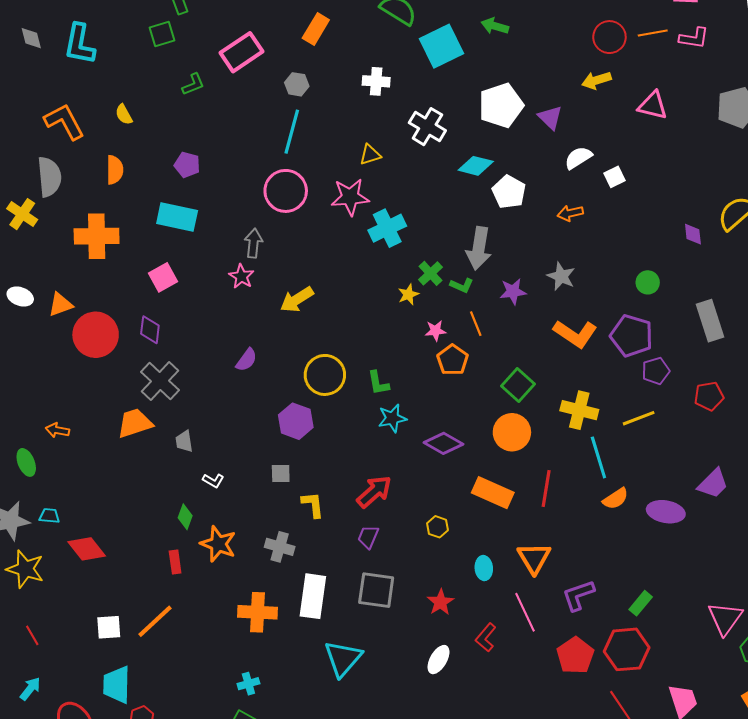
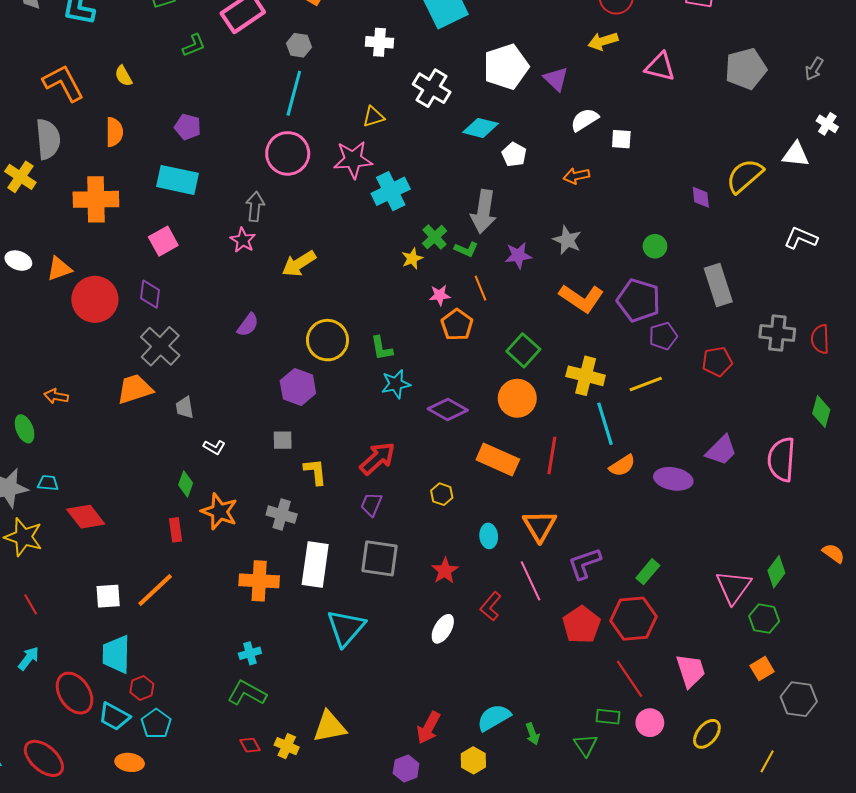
white square: (614, 177) -> (621, 139), turned 30
white pentagon: (509, 192) -> (514, 154), size x0.7

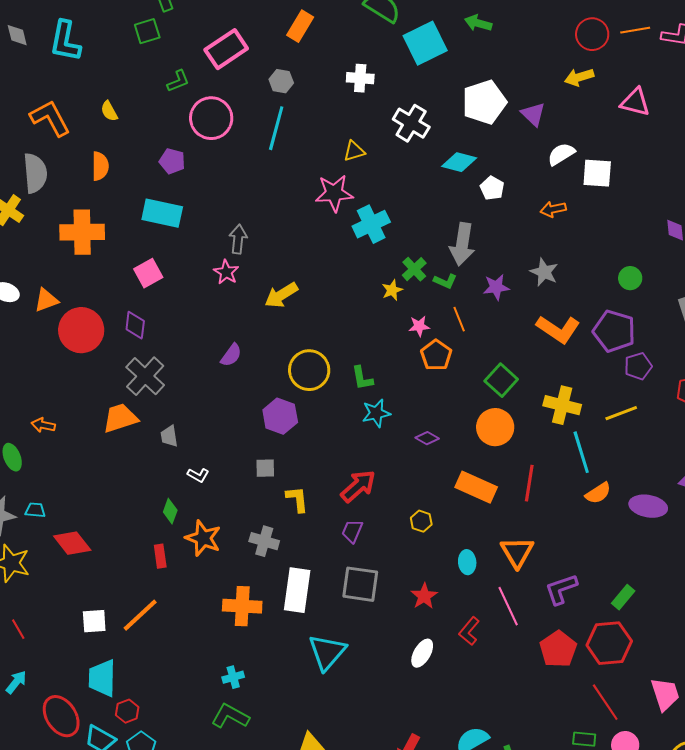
white square: (621, 139) -> (597, 173), size x1.5
pink circle: (288, 153) -> (211, 118), moved
purple diamond: (448, 409) -> (427, 438), size x0.6

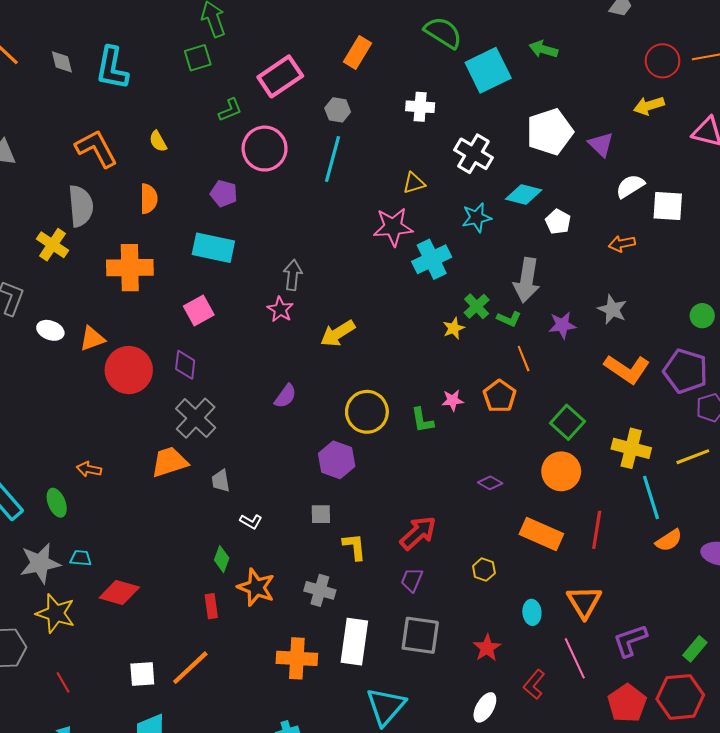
pink star: (419, 326) -> (453, 400), moved
cyan star: (376, 413) -> (477, 217), moved
red diamond: (72, 543) -> (119, 593), turned -36

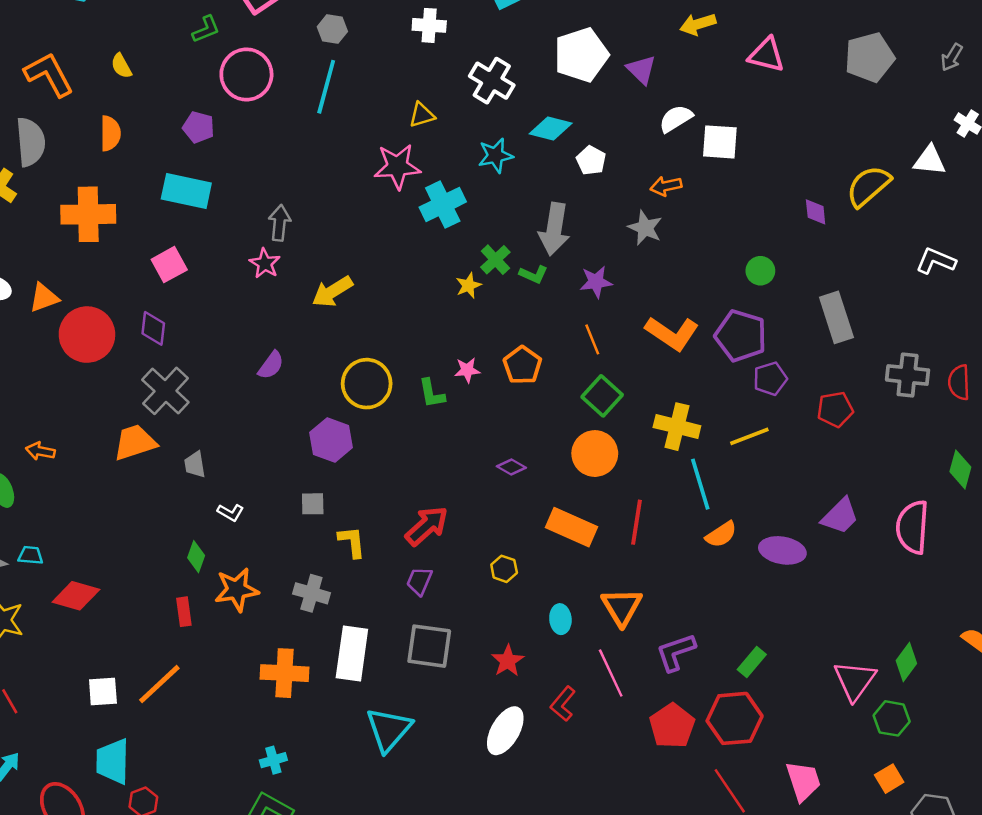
gray star: (612, 309) -> (645, 228), moved
orange line: (524, 359) -> (592, 339), moved
orange star: (256, 587) -> (237, 590), turned -30
white ellipse: (485, 707) -> (505, 731), size x1.4

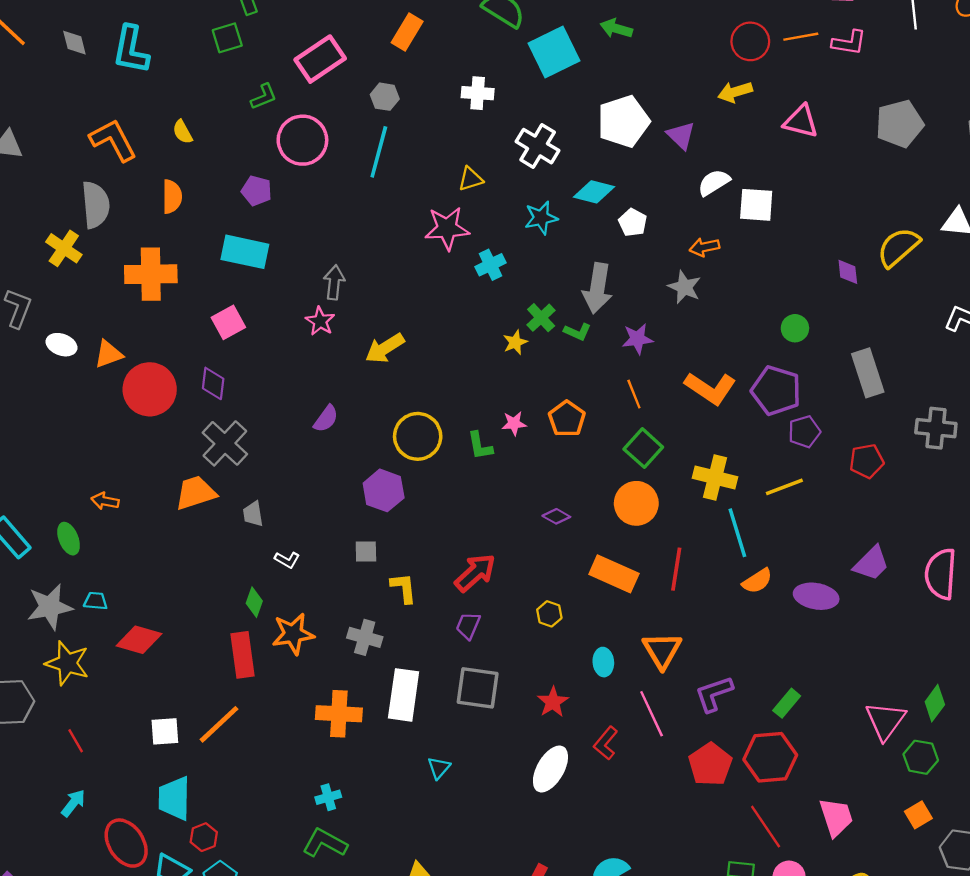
cyan cross: (443, 205) -> (491, 265), size x0.7
red rectangle: (184, 612) -> (243, 655), size x1.6
cyan triangle: (389, 729) -> (439, 768), size x0.5

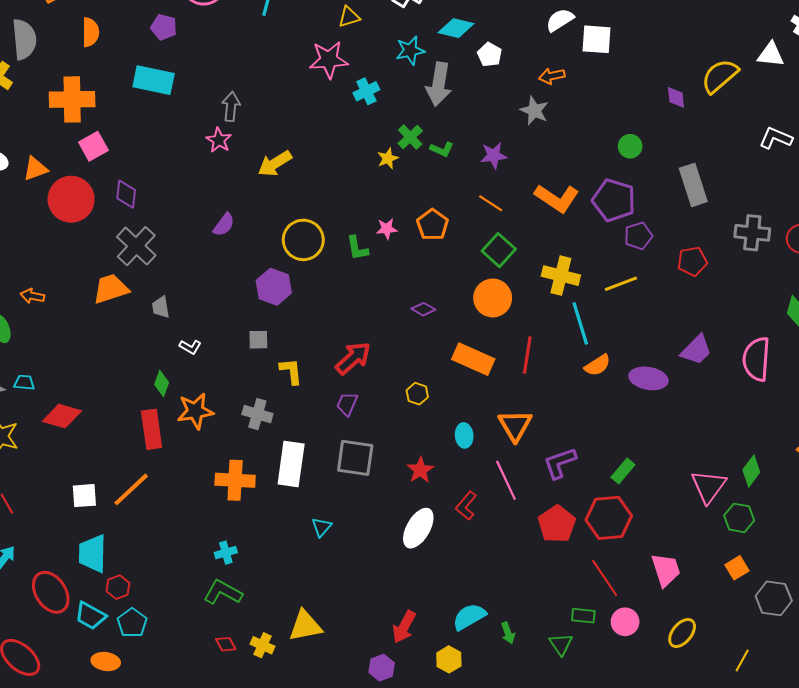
gray arrow: (597, 288) -> (439, 84), moved
pink square: (228, 322) -> (93, 146), moved
orange line: (634, 394) -> (491, 203), turned -35

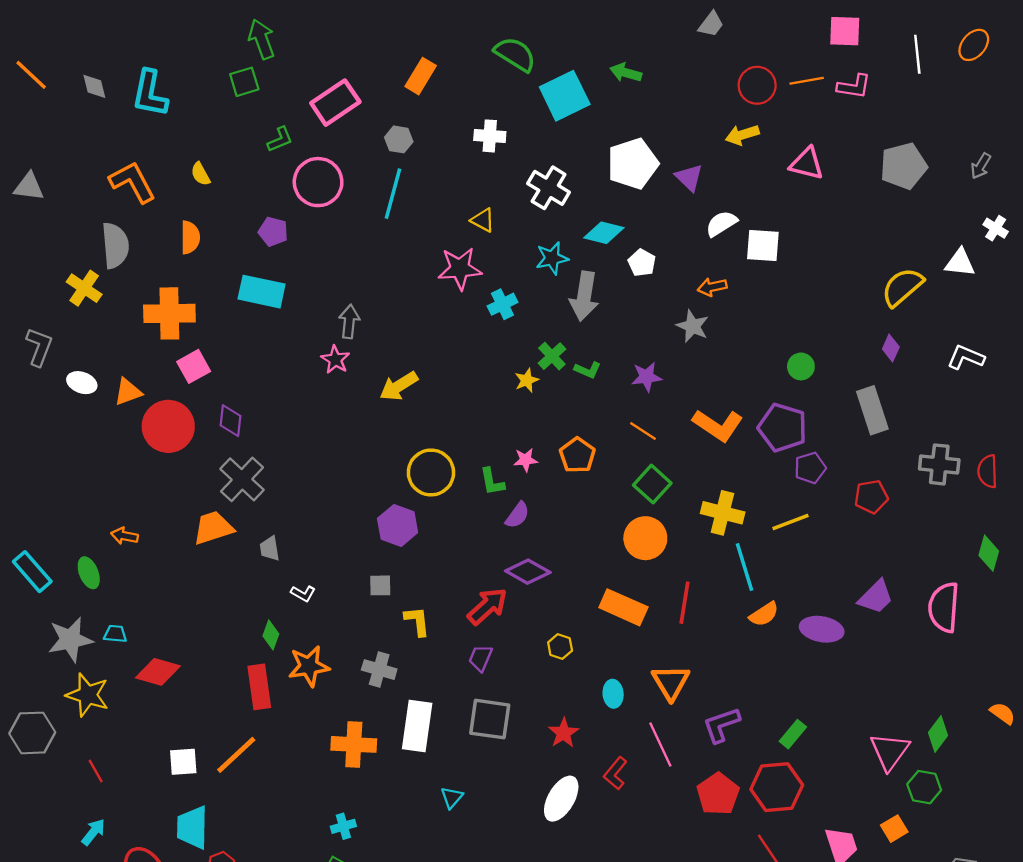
yellow triangle: (349, 17) -> (483, 220), turned 45
purple diamond: (676, 97) -> (891, 348), moved, turned 30
purple semicircle: (224, 225) -> (517, 515), moved
purple diamond: (423, 309) -> (528, 572), moved, size x1.6
orange square: (737, 568) -> (894, 829), moved

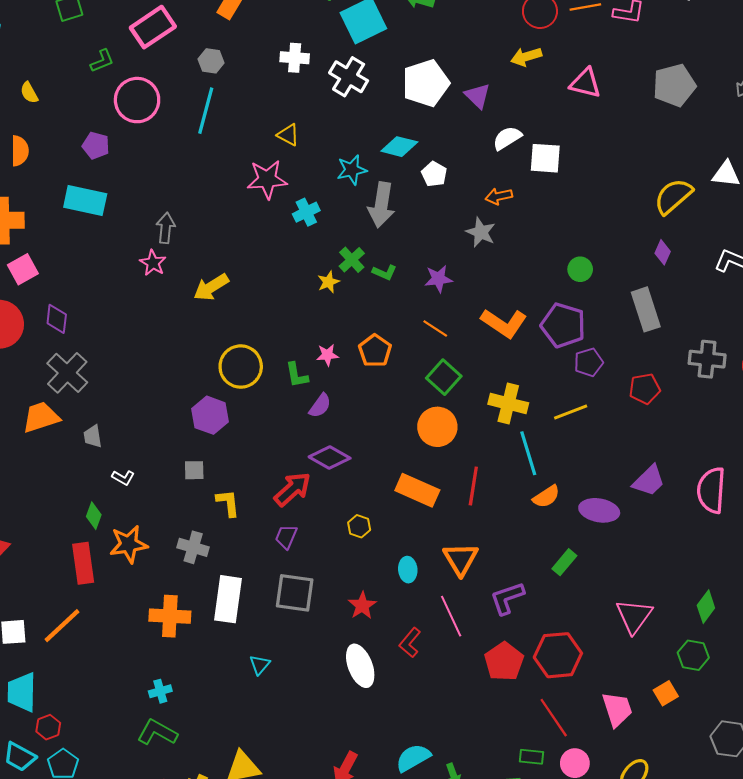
white cross: (549, 188) -> (349, 77), moved
green rectangle: (793, 734) -> (564, 562), moved
pink triangle: (890, 751) -> (634, 616), moved
white ellipse: (561, 799) -> (360, 666), turned -51

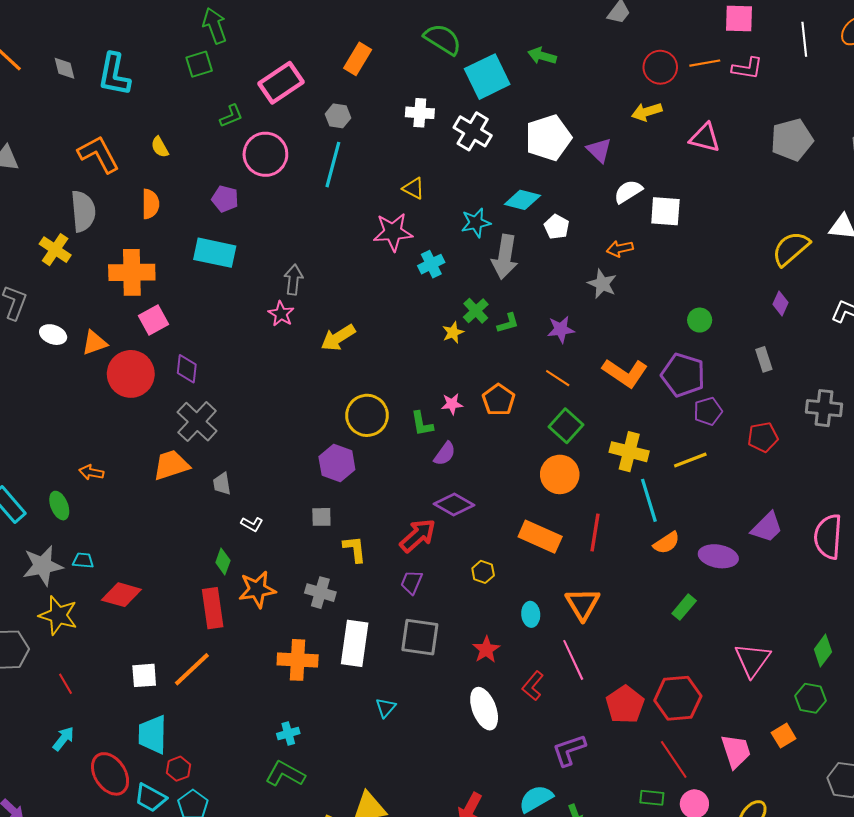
green L-shape: (385, 272) -> (508, 323), turned -40
gray rectangle: (646, 309) -> (764, 359), size x0.6
purple L-shape: (507, 598) -> (569, 750), moved

